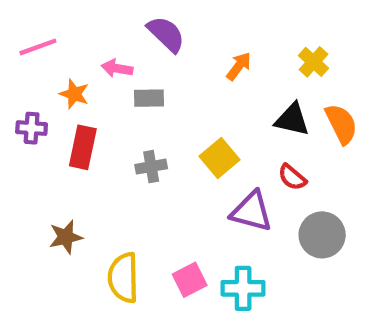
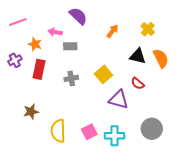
purple cross: (32, 128) -> (15, 60), turned -32
gray circle: (322, 235) -> (152, 129), moved

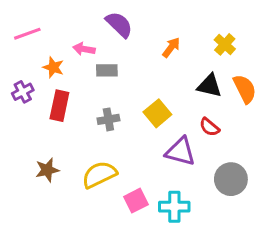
gray circle: (152, 129) -> (231, 179), moved
yellow semicircle: (58, 131) -> (99, 175), moved, turned 65

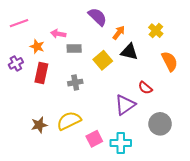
purple semicircle: (119, 24) -> (97, 17), moved
black triangle: (209, 86) -> (129, 52), moved
yellow square: (157, 113) -> (103, 60), moved
purple triangle: (180, 152) -> (125, 105), turned -50
brown star: (47, 170) -> (39, 125), moved

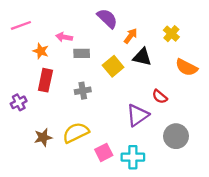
orange semicircle: (170, 61) -> (186, 67), turned 144
purple cross: (16, 63) -> (19, 102), moved

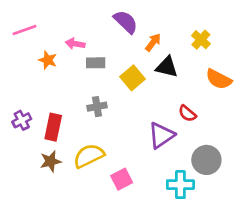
red rectangle: (45, 80) -> (53, 127), moved
cyan cross: (133, 157) -> (180, 185), moved

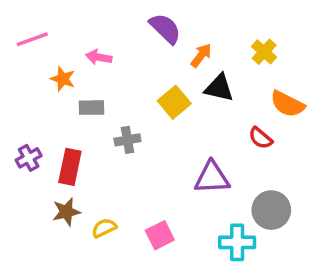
gray rectangle: (96, 63) -> (92, 108), moved
red semicircle: (187, 113) -> (260, 138), moved
purple triangle: (161, 135) -> (212, 178), turned 32
yellow semicircle: (89, 156) -> (104, 228), moved, size x0.6

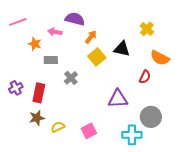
purple semicircle: (165, 28) -> (75, 19), moved, turned -30
orange arrow: (201, 55) -> (91, 37), moved
red semicircle: (260, 138) -> (145, 77), turned -104
gray cross: (127, 140) -> (71, 78), turned -32

